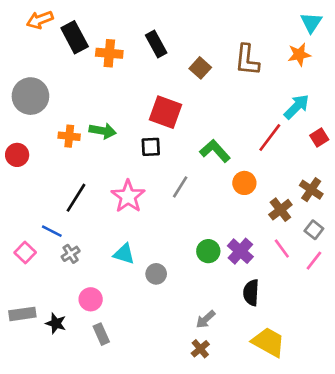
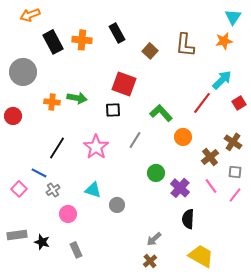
black rectangle: (75, 37) -> (53, 42), moved
gray square: (314, 230) -> (235, 172), turned -32
green circle: (208, 251) -> (156, 173), moved
pink circle: (91, 299) -> (68, 214), moved

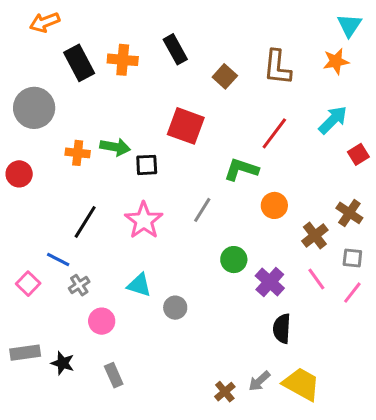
red line: (202, 103) -> (274, 133), moved
black square: (113, 110) -> (147, 165), moved
green L-shape: (161, 113) -> (241, 169), turned -30
gray arrow: (154, 239) -> (259, 381), moved

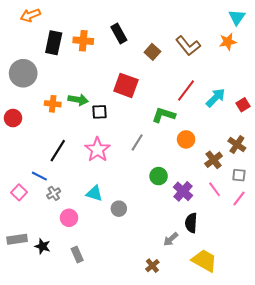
black rectangle: (79, 63) -> (54, 43), turned 40
brown L-shape: (277, 67) -> (188, 46), turned -45
cyan arrow: (333, 120) -> (216, 98), moved
gray arrow: (259, 381) -> (171, 239), moved

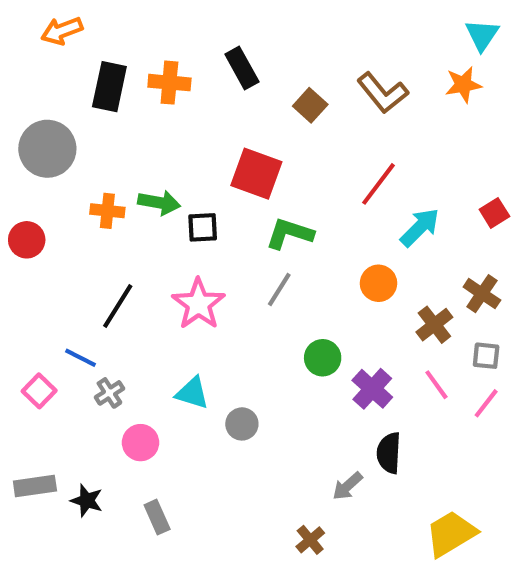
cyan arrow: (216, 98) -> (420, 227), moved
green L-shape: (164, 115) -> (290, 234), moved
yellow trapezoid: (204, 261) -> (451, 534), moved, turned -60

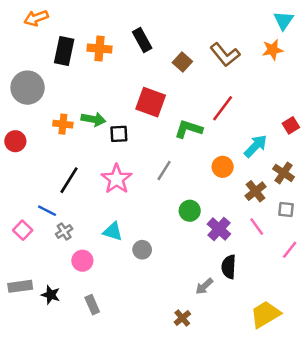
cyan arrow: (420, 227) -> (256, 146), moved
green L-shape: (290, 234) -> (188, 129), moved
pink line: (486, 403) -> (290, 250), moved

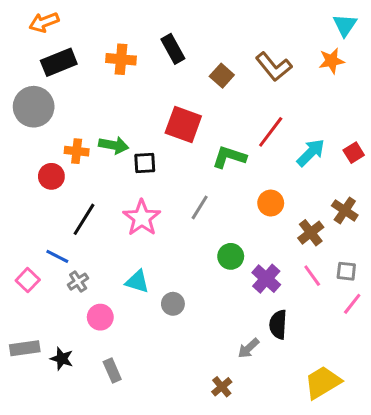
black rectangle: (64, 51) -> (59, 62), moved, turned 56
red circle: (15, 141) -> (51, 176), moved
cyan arrow: (256, 146) -> (311, 153), moved
gray square: (286, 209) -> (346, 271), moved

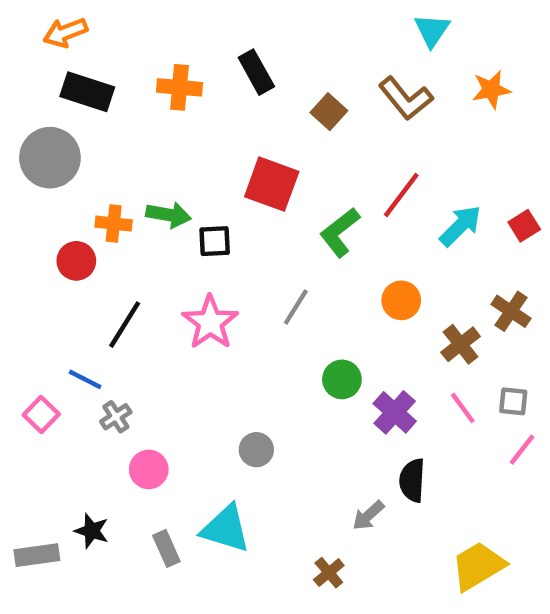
cyan triangle: (345, 25) -> (432, 30), moved
black rectangle: (59, 62) -> (87, 92), turned 40
green L-shape: (229, 157) -> (340, 232), turned -56
cyan triangle: (137, 282) -> (226, 529), moved, size x1.4
gray rectangle: (25, 348) -> (37, 555), moved

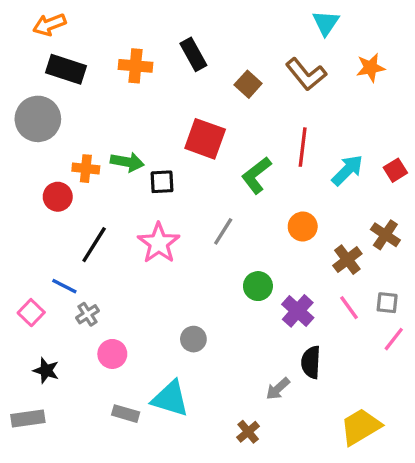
red line: (401, 195) -> (303, 147), turned -30
black star: (92, 531) -> (46, 371), moved
gray rectangle: (166, 548) -> (126, 414), turned -50

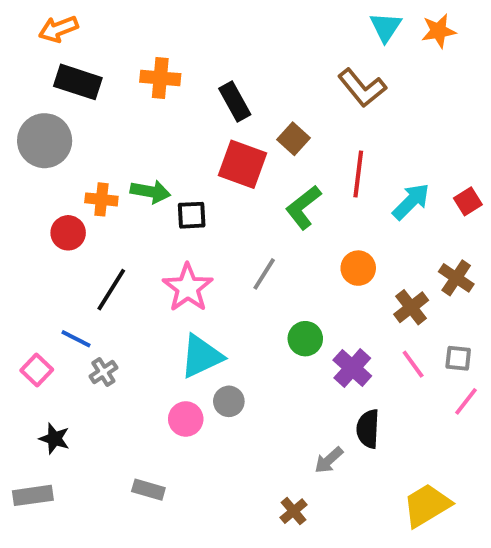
black rectangle: (193, 54) -> (235, 101), moved
orange star: (371, 68) -> (439, 31), moved
brown square: (248, 84) -> (294, 139), moved
pink circle: (112, 354) -> (186, 419), moved
cyan triangle: (170, 399) -> (201, 356), moved, turned -42

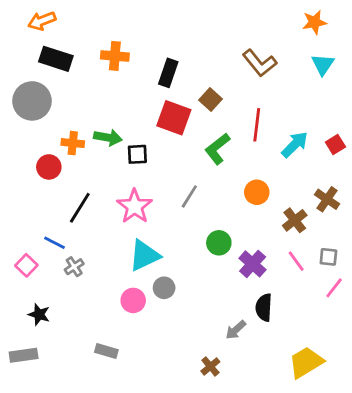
cyan triangle: (386, 27) -> (323, 64), moved
black rectangle: (235, 101) -> (168, 73), turned 48

